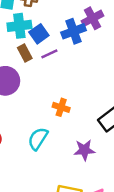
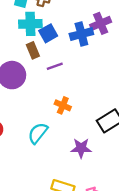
purple line: (49, 54) -> (55, 66), moved

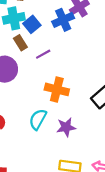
orange cross: (63, 105) -> (57, 89), size x1.5
purple star: (81, 148) -> (66, 127), moved

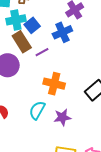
blue cross: (63, 20) -> (62, 32), moved
brown rectangle: (20, 43) -> (22, 42), size x1.5

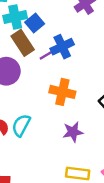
blue cross: (62, 32) -> (62, 47), moved
cyan semicircle: (37, 110) -> (21, 125), moved

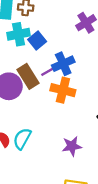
brown rectangle: (23, 43) -> (28, 76), moved
orange cross: (62, 92) -> (63, 90), moved

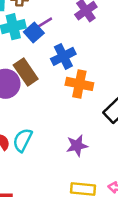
purple line: (49, 71) -> (44, 23), moved
orange cross: (63, 90) -> (79, 84), moved

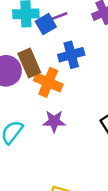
orange cross: (79, 84) -> (48, 82), moved
purple star: (77, 146) -> (54, 121), moved

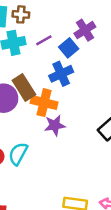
blue square: (46, 24) -> (69, 48), moved
purple star: (54, 121) -> (55, 125), moved

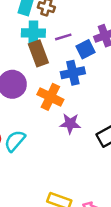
brown rectangle: (24, 88) -> (38, 53), moved
purple star: (55, 125) -> (70, 124), moved

